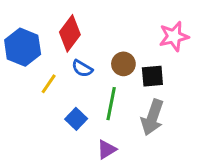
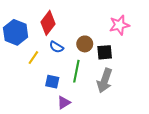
blue square: (76, 119) -> (52, 82), turned -32
purple triangle: (107, 149) -> (64, 103), moved

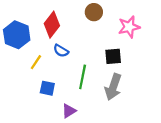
brown circle: (85, 44) -> (94, 12), moved
blue square: (52, 82) -> (47, 88), moved

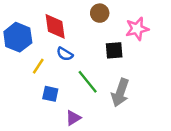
red diamond: (52, 25) -> (55, 26), turned -45
black square: (113, 56) -> (114, 50), moved
green line: (83, 77) -> (88, 82), turned -50

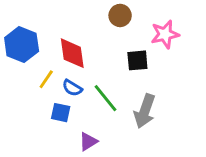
red diamond: (55, 26) -> (72, 53), moved
blue semicircle: (65, 54) -> (72, 88), moved

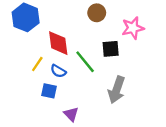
blue hexagon: (22, 44) -> (26, 17), moved
green line: (106, 98) -> (85, 62), moved
purple triangle: (88, 142) -> (71, 114), turned -42

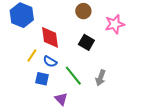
black square: (111, 49) -> (86, 42), moved, turned 35
green line: (85, 62) -> (73, 76), moved
gray arrow: (117, 90) -> (101, 78), size x0.7

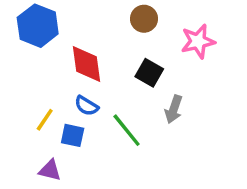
yellow line: (32, 56) -> (45, 120), moved
gray arrow: (101, 78) -> (174, 109), moved
purple triangle: (61, 99) -> (50, 170), moved, turned -32

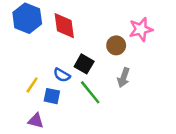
brown circle: (144, 19) -> (116, 45), moved
red diamond: (87, 64) -> (64, 26), moved
black square: (149, 73) -> (84, 64), moved

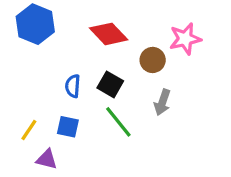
red diamond: (64, 26) -> (109, 34), moved, turned -36
blue semicircle: (62, 75) -> (73, 86), moved, turned 63
yellow line: (32, 85) -> (29, 130), moved

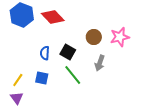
red diamond: (109, 34) -> (53, 17), moved
pink star: (185, 39) -> (120, 37), moved
purple triangle: (47, 159) -> (17, 98), moved, turned 40

